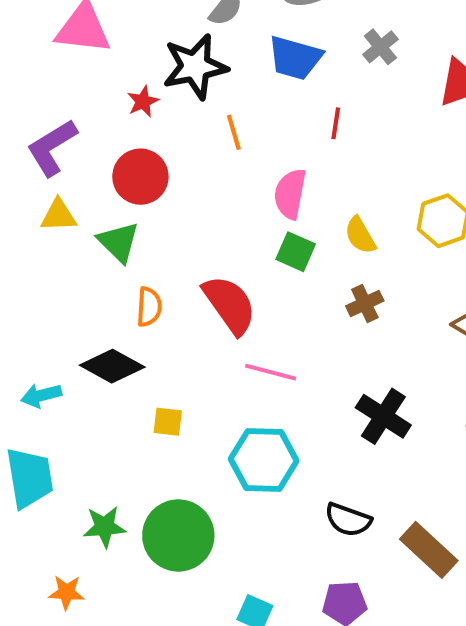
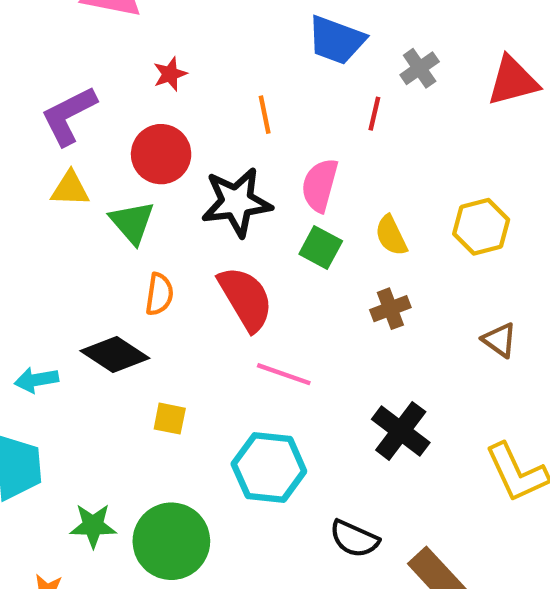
gray cross: (380, 47) -> (420, 68), moved
black star: (195, 67) -> (237, 202), moved

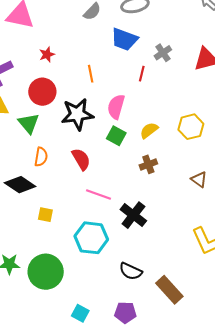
yellow semicircle: (391, 235) -> (149, 130), turned 78
red semicircle: (246, 299) -> (81, 159), size x0.7
black cross: (401, 431) -> (133, 215), moved

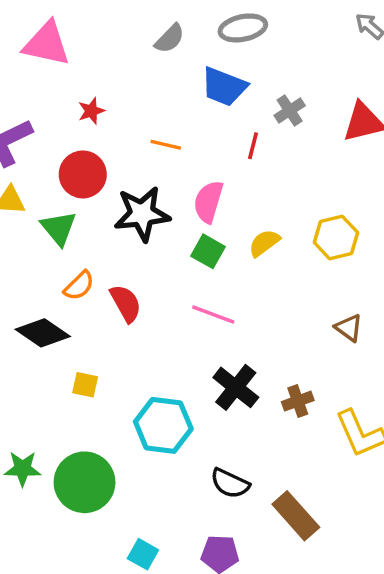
orange line: (91, 74) -> (166, 145), turned -66
orange semicircle: (41, 157) -> (79, 286), turned 36
red semicircle: (81, 159) -> (126, 303), moved
brown cross: (148, 164) -> (298, 401), moved
pink line: (99, 194) -> (213, 314), moved

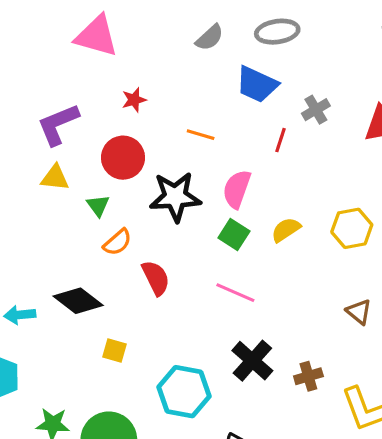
green triangle: (59, 228) -> (98, 206), size x0.7
orange semicircle: (79, 286) -> (118, 242), moved

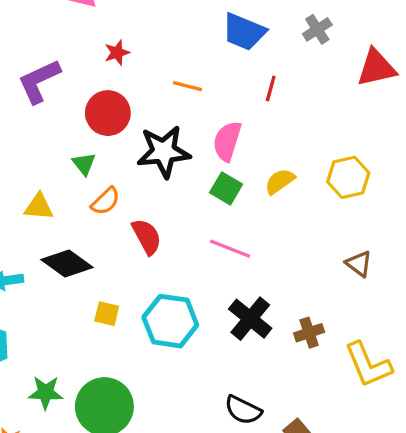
gray cross: (316, 110) -> (317, 29), moved
yellow triangle: (55, 178) -> (39, 207), moved
cyan hexagon: (184, 392) -> (170, 321), moved

